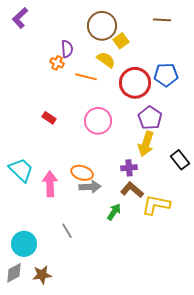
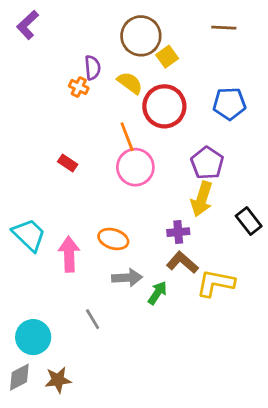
yellow semicircle: (106, 60) -> (130, 83), moved
orange line: (86, 77) -> (127, 137), moved, turned 55
red circle: (135, 83) -> (164, 106), moved
gray arrow: (90, 187) -> (127, 278), moved

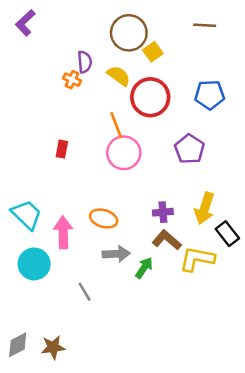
red rectangle: (68, 163) -> (62, 149), turned 66
yellow arrow: (202, 199) -> (205, 208), moved
black rectangle: (249, 221) -> (227, 234), moved
cyan circle: (33, 337) -> (34, 264), moved

